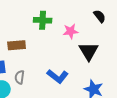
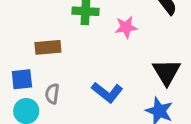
black triangle: (89, 51) -> (166, 72), moved

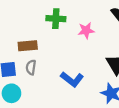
gray semicircle: (52, 94) -> (31, 67), moved

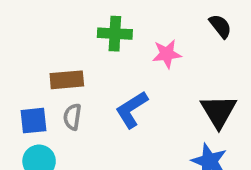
blue L-shape: (72, 79) -> (132, 109), moved, turned 110

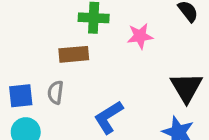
brown rectangle: (67, 80) -> (74, 54), moved
blue L-shape: (132, 109) -> (109, 117), moved

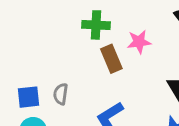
brown rectangle: (74, 54) -> (111, 59), moved, turned 72

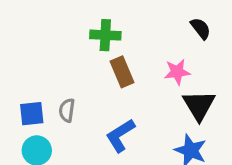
pink star: (139, 42) -> (177, 72), moved

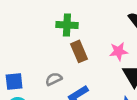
gray semicircle: (67, 110) -> (54, 79), moved, turned 56

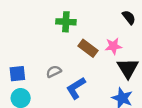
brown rectangle: (79, 51) -> (88, 48), moved, turned -30

